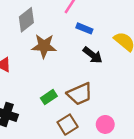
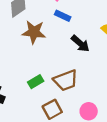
blue rectangle: (84, 28) -> (63, 16), moved

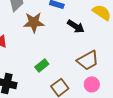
brown trapezoid: (66, 80) -> (88, 60), moved

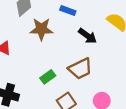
brown trapezoid: (88, 60) -> (80, 69), moved

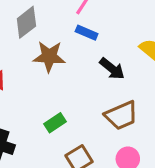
brown trapezoid: (80, 69) -> (121, 115), moved

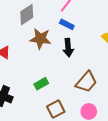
black arrow: (112, 69) -> (68, 48), moved, turned 42
brown trapezoid: (121, 115) -> (86, 82), turned -30

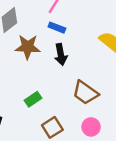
brown trapezoid: (86, 82) -> (85, 93), turned 90

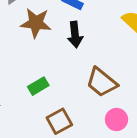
pink circle: (91, 127) -> (116, 120), moved

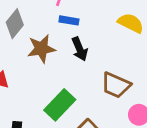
green rectangle: (38, 86) -> (60, 105), size x1.6

